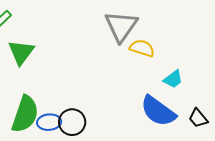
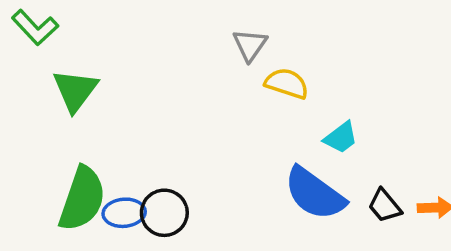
gray triangle: (121, 26) -> (250, 45), size x0.6

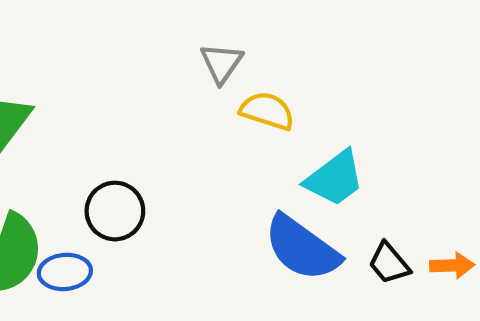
cyan trapezoid: (341, 138) -> (335, 178), size x1.4
black circle: (164, 213) -> (115, 211), moved

